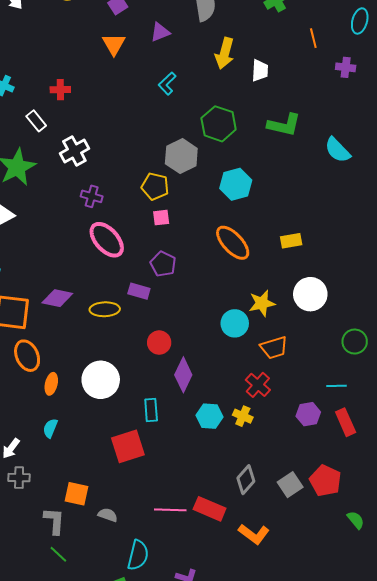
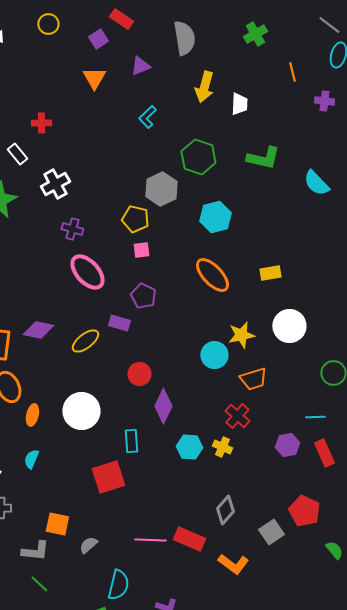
yellow ellipse: (105, 309) -> (85, 341), turned -36
gray square: (290, 485) -> (271, 532), moved
gray semicircle: (108, 515) -> (88, 545), turned -60
gray L-shape: (54, 521) -> (35, 551), turned 92

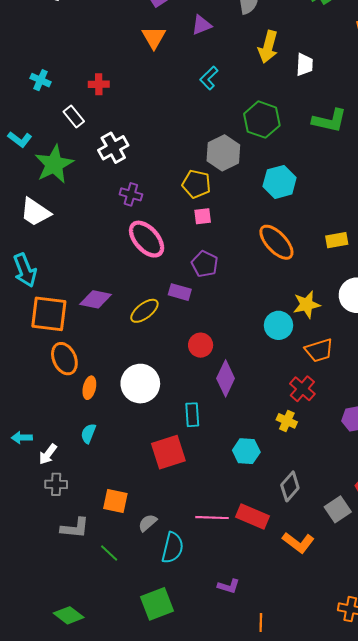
cyan hexagon: (189, 447) -> (246, 451), moved
gray L-shape: (35, 551) -> (75, 528), moved
green line: (39, 584) -> (109, 553), moved
cyan semicircle: (118, 585) -> (173, 548), moved

